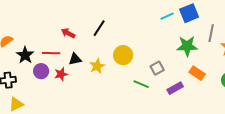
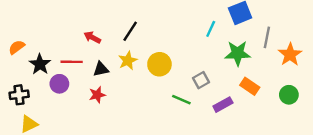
cyan line: (167, 16) -> (211, 29), moved, turned -40
yellow star: (97, 66) -> (128, 61), moved
red star: (61, 74) -> (97, 95), moved

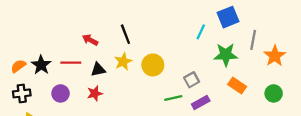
black line: (130, 31) -> (125, 34), turned -54
orange semicircle: (17, 47) -> (18, 66), moved
purple circle: (59, 84) -> (61, 93), moved
green line: (181, 100) -> (173, 98), turned -36
purple rectangle: (223, 105) -> (201, 103), moved

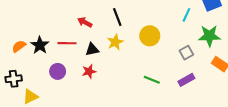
yellow circle: (153, 65) -> (150, 36), moved
gray square: (192, 80) -> (186, 53), moved
black cross: (22, 93) -> (14, 79), moved
green line: (173, 98) -> (152, 80), moved, turned 35

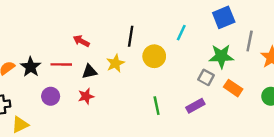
cyan line: (186, 15) -> (181, 33), moved
black line: (117, 17) -> (131, 36), moved, turned 30
gray square: (186, 53) -> (206, 77), moved, turned -32
green line: (152, 80) -> (157, 106), turned 56

